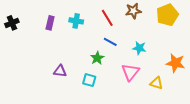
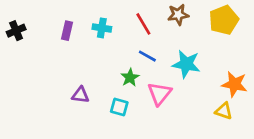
cyan star: (139, 48) -> (186, 64), size x1.5
pink triangle: (130, 72) -> (159, 94), moved
yellow triangle: (156, 83) -> (224, 111), moved

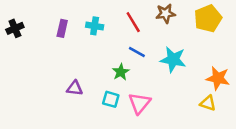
pink triangle: (159, 94) -> (139, 103), moved

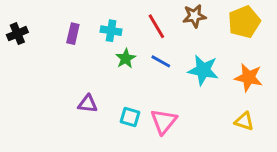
green star: (121, 72) -> (126, 58), moved
orange star: (218, 78) -> (249, 77), moved

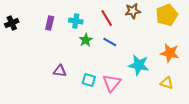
cyan star: (203, 70) -> (139, 65), moved

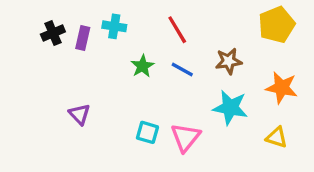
brown star: (133, 11) -> (229, 61), moved
cyan cross: (76, 21) -> (114, 26), moved
black cross: (12, 23) -> (53, 33), moved
purple triangle: (60, 71) -> (79, 114), moved, turned 40

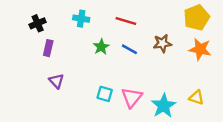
red line: (177, 30) -> (126, 21), turned -42
purple rectangle: (83, 38) -> (48, 48), moved
orange star: (282, 88) -> (200, 49), moved
cyan star: (230, 108) -> (164, 106), moved, turned 30

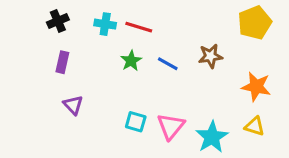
red line: (126, 21) -> (139, 27), moved
black cross: (38, 23) -> (58, 21), moved
orange star: (200, 49) -> (256, 87), moved

